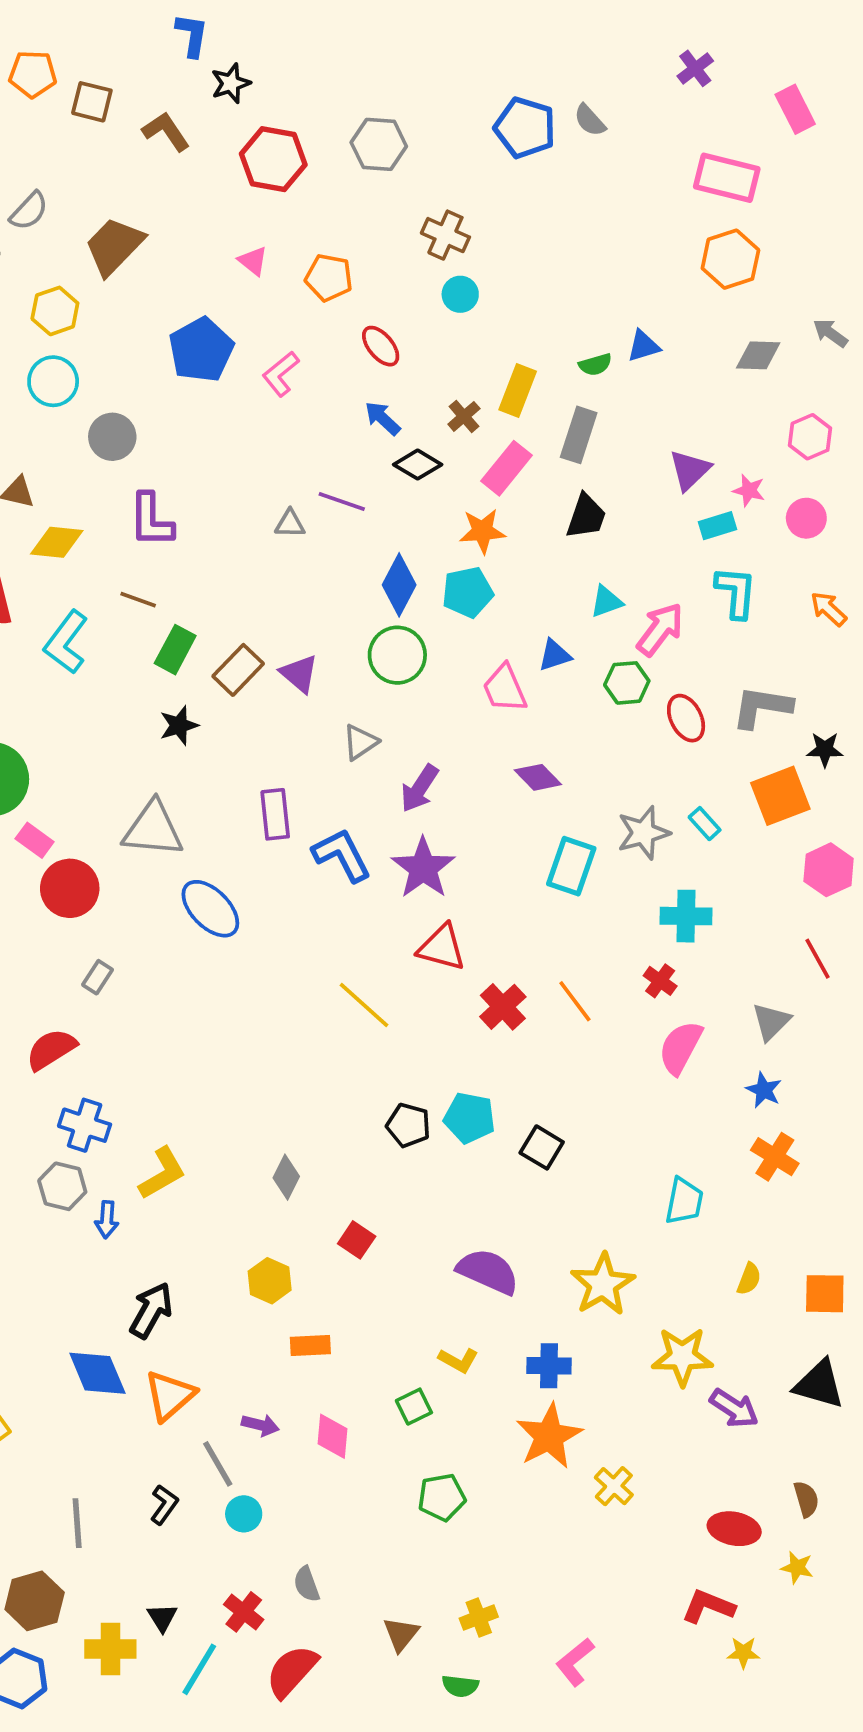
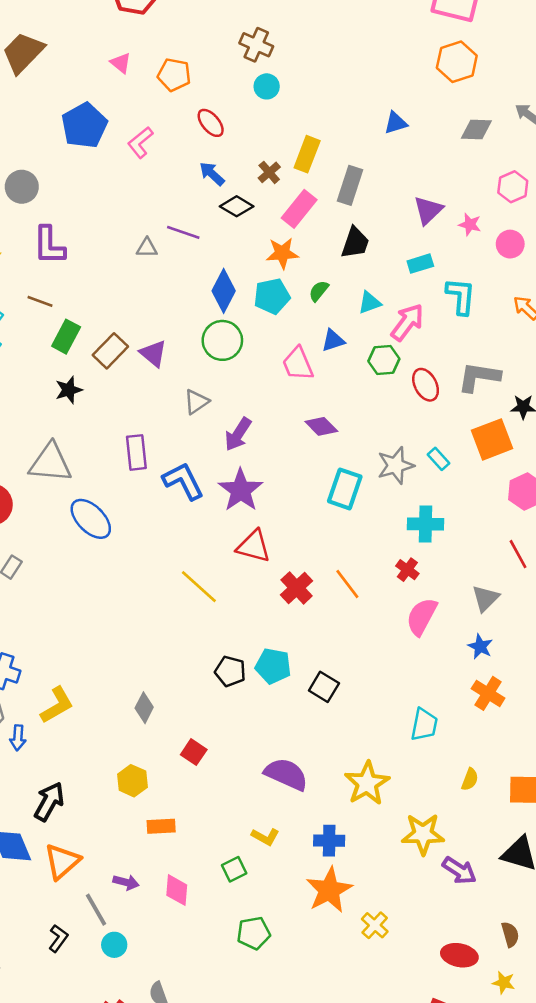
green semicircle: (595, 365) -> (319, 291), moved, turned 145
cyan rectangle: (717, 526) -> (420, 264), moved

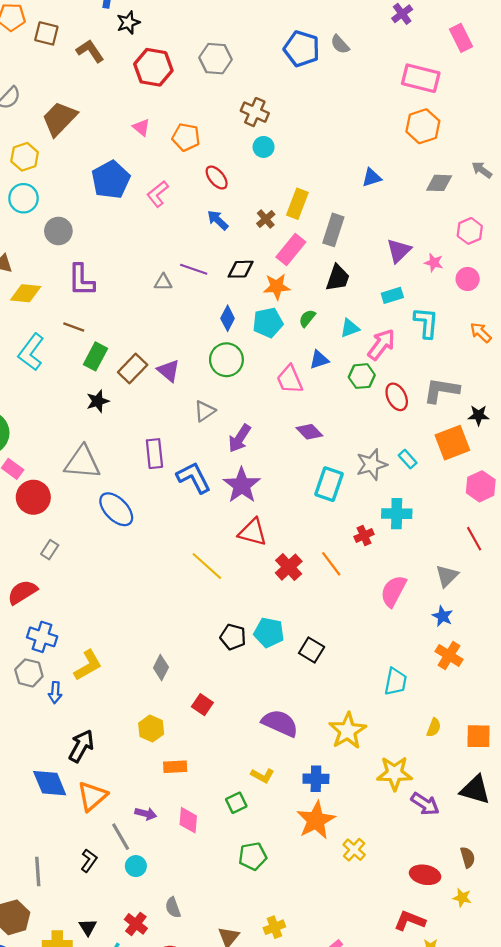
black diamond: (237, 206) -> (241, 269), moved, turned -32
blue diamond: (224, 291) -> (228, 318), size x0.7
red cross: (407, 570) -> (364, 535), moved, turned 30

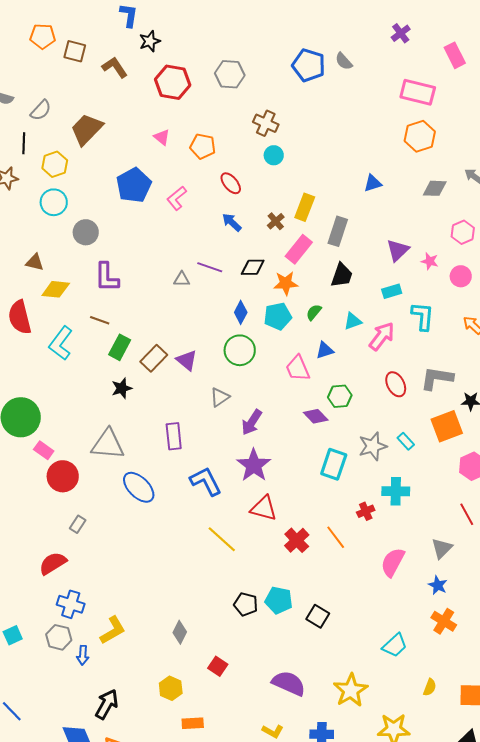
green hexagon: (362, 376) -> (340, 396), moved
blue L-shape: (194, 478) -> (206, 481), moved
cyan trapezoid: (396, 682) -> (395, 645), turned 36

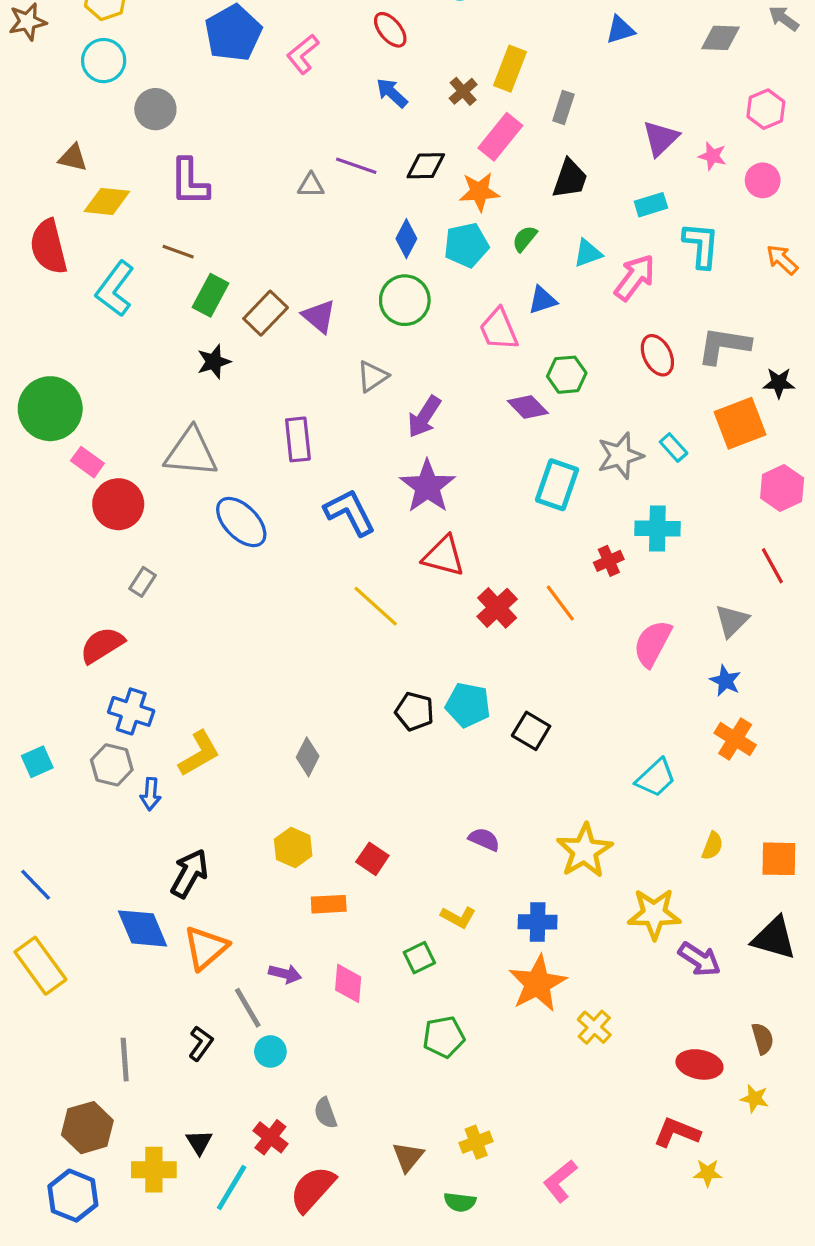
gray rectangle: (338, 231) -> (563, 107), size x0.7
red square: (218, 666) -> (372, 859), moved
purple semicircle: (289, 683) -> (484, 839), size x0.6

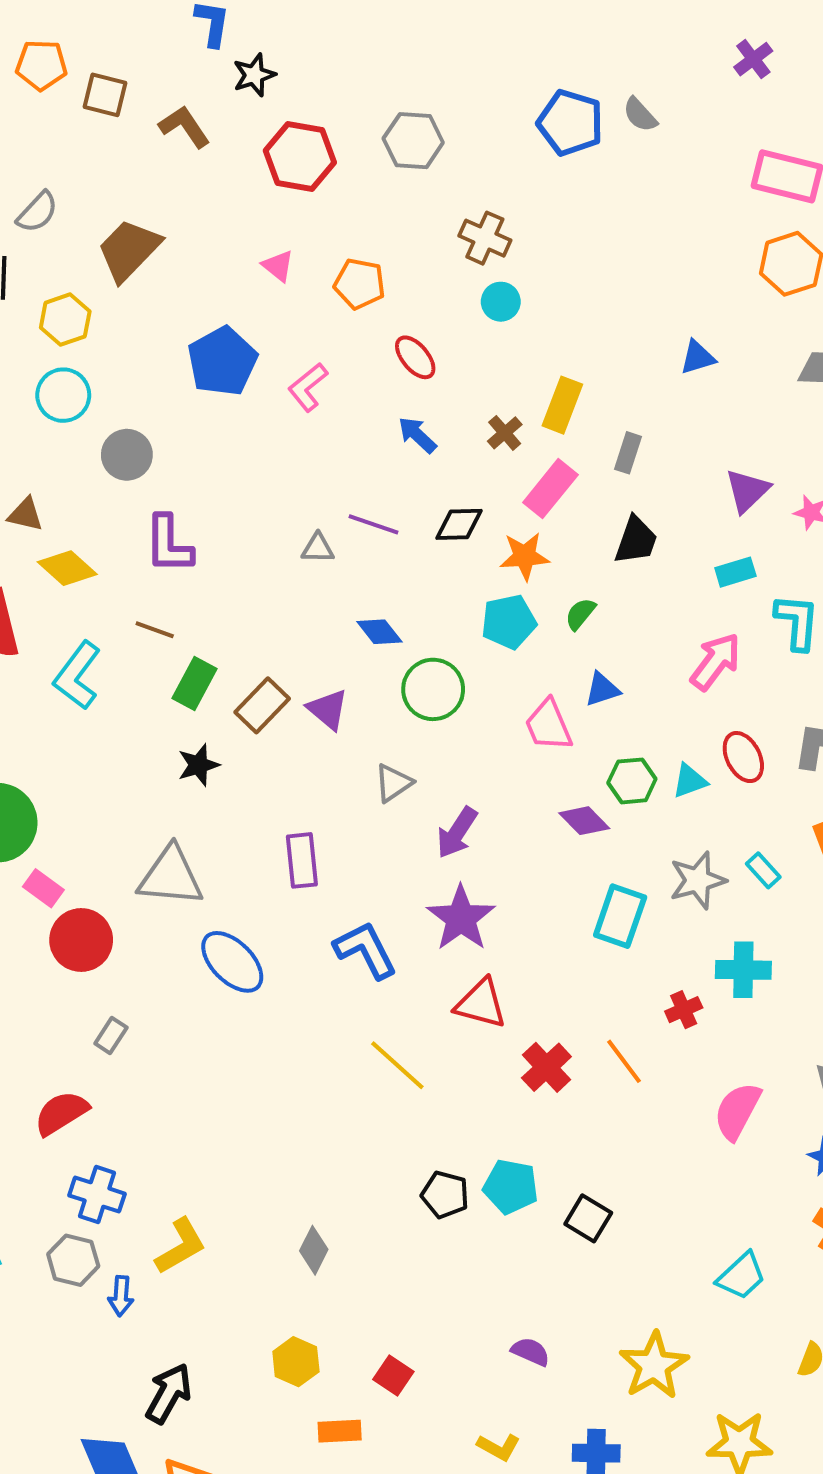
yellow diamond: (107, 201) -> (67, 568), turned 36
blue diamond: (406, 239) -> (379, 632), moved, turned -66
cyan triangle: (588, 253) -> (690, 781), moved

